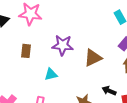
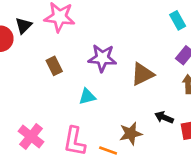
brown rectangle: (26, 51) -> (54, 66), turned -32

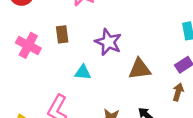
pink cross: (31, 136) -> (28, 45), moved, turned -30

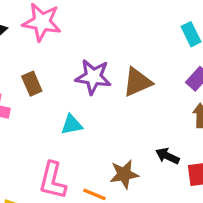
brown triangle: (140, 69) -> (137, 82), moved

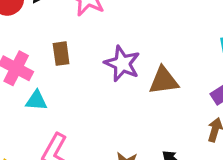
cyan triangle: (72, 125) -> (36, 100), moved

